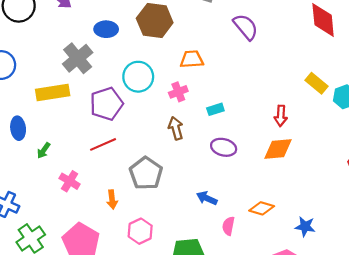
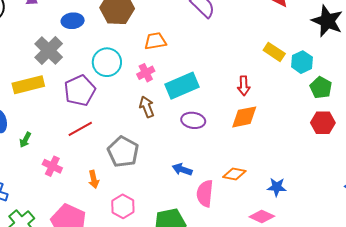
cyan rectangle: (215, 109) -> (182, 86), size x2.0
pink semicircle: (228, 226) -> (205, 193), size x1.5

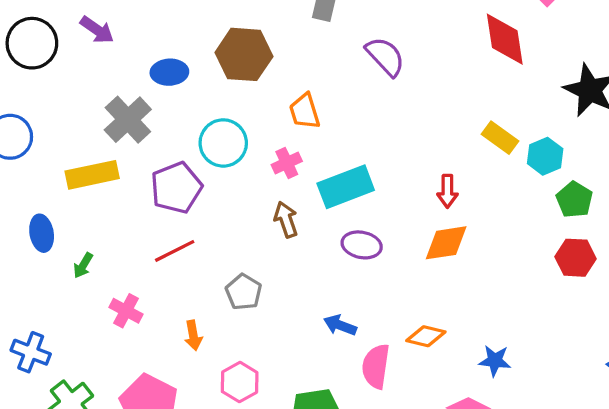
orange trapezoid: (155, 41) -> (305, 111), turned -100
gray pentagon: (123, 152) -> (244, 292), size x0.7

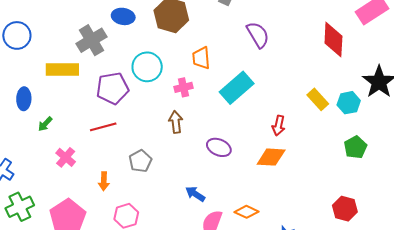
cyan hexagon: (545, 156) -> (349, 103), moved
cyan rectangle: (346, 187) -> (237, 88), moved, turned -32
red hexagon: (575, 258) -> (345, 209), moved

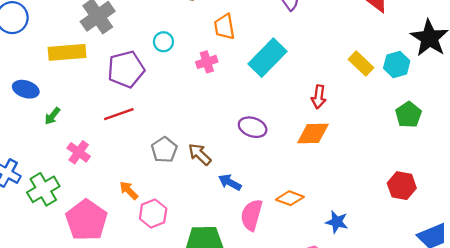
cyan circle: (147, 67) -> (163, 42), size x0.6
blue ellipse: (24, 99) -> (26, 89), turned -70
brown arrow: (176, 122) -> (200, 154), moved, turned -35
orange arrow: (104, 181) -> (129, 190), moved, turned 138
green cross: (20, 207) -> (43, 189), moved

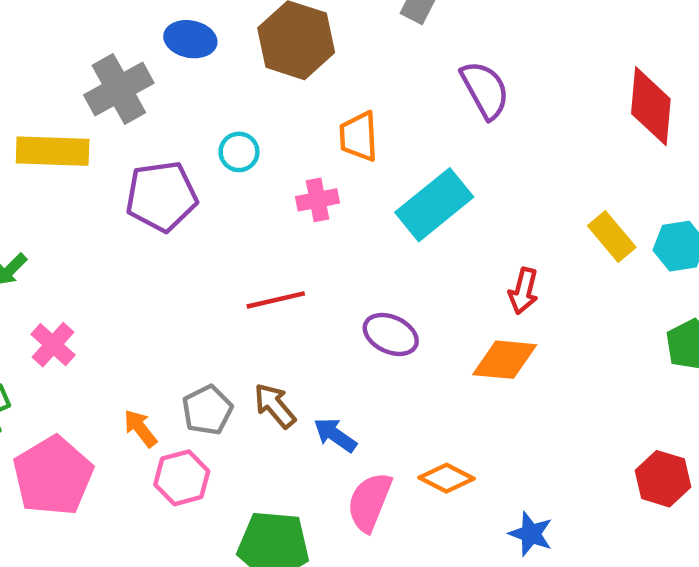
red line: (119, 114) -> (276, 300), moved
gray pentagon: (164, 150) -> (207, 410), moved
brown arrow: (200, 154) -> (275, 406), moved

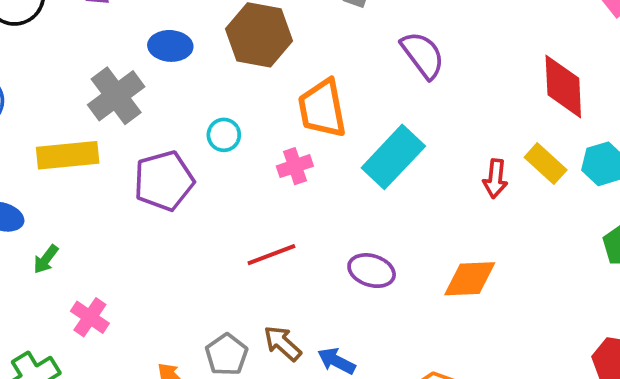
red diamond: (651, 106) -> (563, 87), moved
orange trapezoid: (359, 137) -> (322, 108), size x1.4
red arrow: (523, 291) -> (495, 179), moved

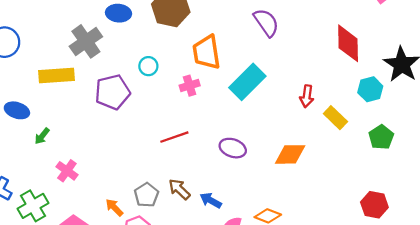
yellow rectangle: (546, 164) -> (335, 118), moved

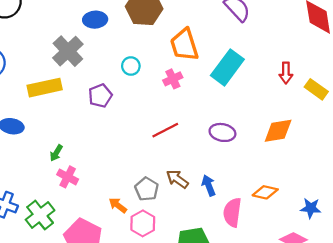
purple pentagon: (112, 92) -> (100, 96), size x0.7
green arrow: (42, 136) -> (56, 153), moved
blue arrow: (211, 200) -> (209, 185), turned 48

